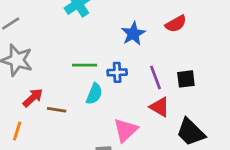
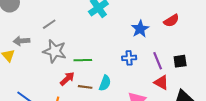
green line: (84, 65) -> (83, 60), moved
cyan semicircle: (94, 94) -> (105, 83), moved

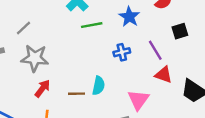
green line: (83, 60) -> (92, 25), moved
black square: (180, 61) -> (180, 31), moved
red arrow: (67, 79) -> (42, 89), moved

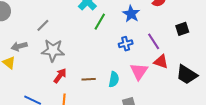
green line: (92, 25) -> (100, 22), turned -48
black square: (180, 31) -> (182, 29), moved
cyan semicircle: (99, 86) -> (114, 79), moved
pink triangle: (138, 100) -> (139, 71), moved

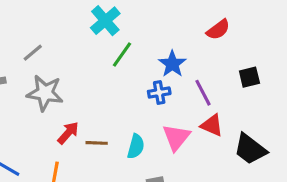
blue star: (131, 14) -> (172, 64), moved
red arrow: (60, 76) -> (68, 133), moved

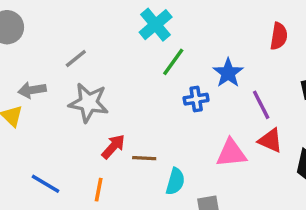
red semicircle: (218, 30) -> (279, 36), turned -45
blue cross: (159, 92) -> (196, 99), moved
pink triangle: (176, 137) -> (231, 153), turned 44
cyan semicircle: (136, 146) -> (175, 181), moved

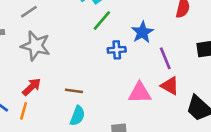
red arrow: (113, 147) -> (32, 87), moved
cyan semicircle: (175, 181) -> (77, 116), moved
orange line: (99, 190) -> (24, 111), moved

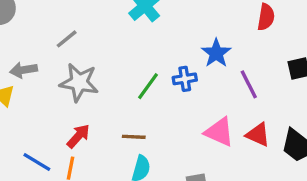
green line: (102, 20) -> (148, 86), moved
red triangle: (170, 86) -> (258, 135), moved
pink triangle: (140, 93) -> (219, 132), turned 30

